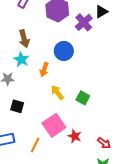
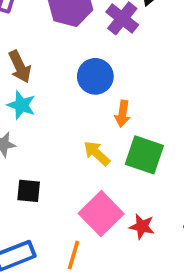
orange arrow: (44, 70) -> (123, 114), moved
green square: (83, 98) -> (144, 155), size x1.5

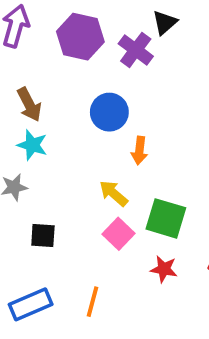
green square: (144, 155) -> (166, 218), moved
pink square: (101, 214) -> (118, 234), moved, size x0.7

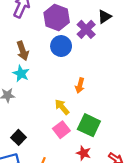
blue circle: (109, 112) -> (61, 46), moved
black square: (43, 235) -> (18, 137), moved, turned 32

